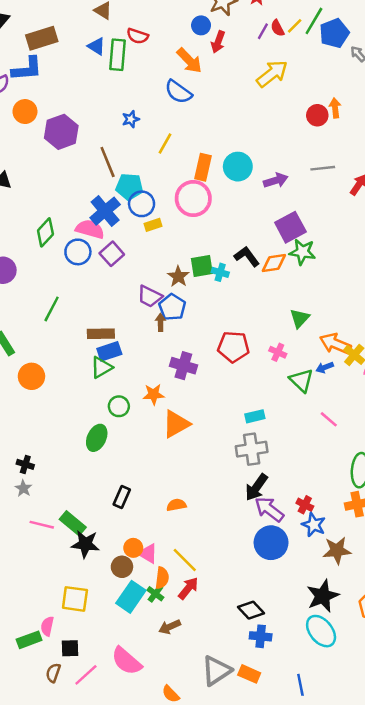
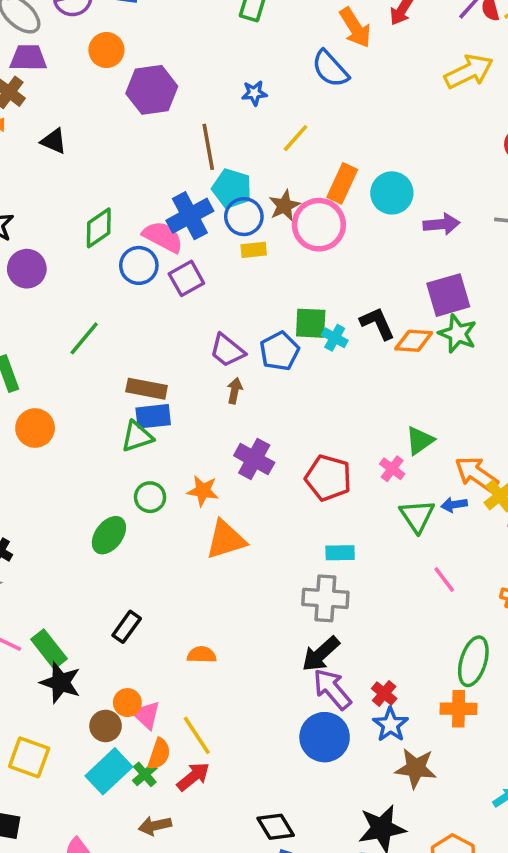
brown star: (178, 276) -> (284, 206), moved
blue pentagon: (172, 307) -> (279, 351), moved
green triangle: (300, 318) -> (420, 440), moved
red pentagon: (233, 347) -> (328, 478), moved

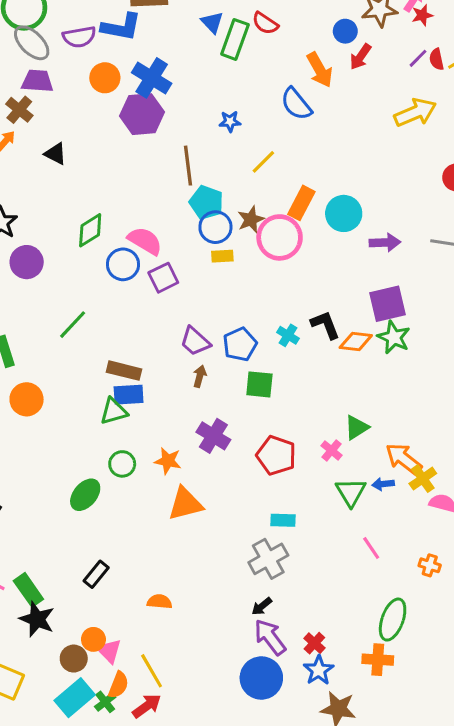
blue cross: (190, 216) -> (152, 78), moved, turned -33
green square: (311, 323) -> (259, 384), moved
gray cross: (325, 598) -> (268, 559), turned -36
black arrow: (321, 654) -> (262, 606), size x0.6

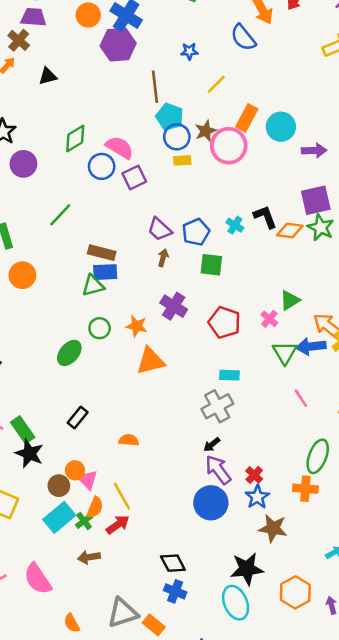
black triangle: (55, 154) -> (48, 76), turned -42
blue arrow: (383, 484) -> (311, 346), size x1.6

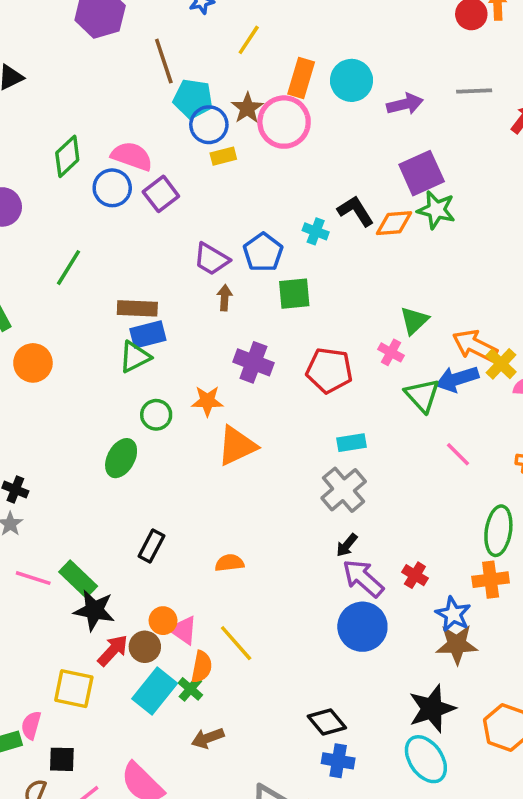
blue star: (257, 497) -> (453, 614), moved
red arrow: (118, 525) -> (113, 650), moved

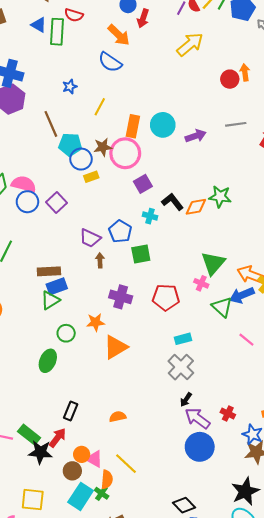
brown star: (247, 108) -> (103, 147), turned 30
pink semicircle: (132, 156) -> (24, 184), moved
purple square: (422, 173) -> (143, 184), moved, size x0.7
green triangle: (414, 321) -> (213, 263), size x1.4
red arrow: (113, 650) -> (58, 438), moved

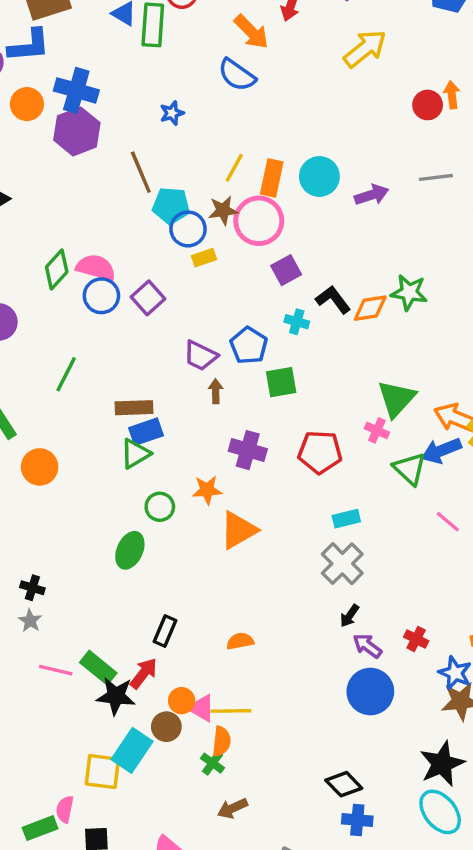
yellow line: (100, 107) -> (234, 168), moved
purple arrow: (197, 418) -> (367, 646), size x0.7
yellow line: (126, 464) -> (231, 711), moved, turned -45
cyan rectangle: (81, 496) -> (132, 750), moved

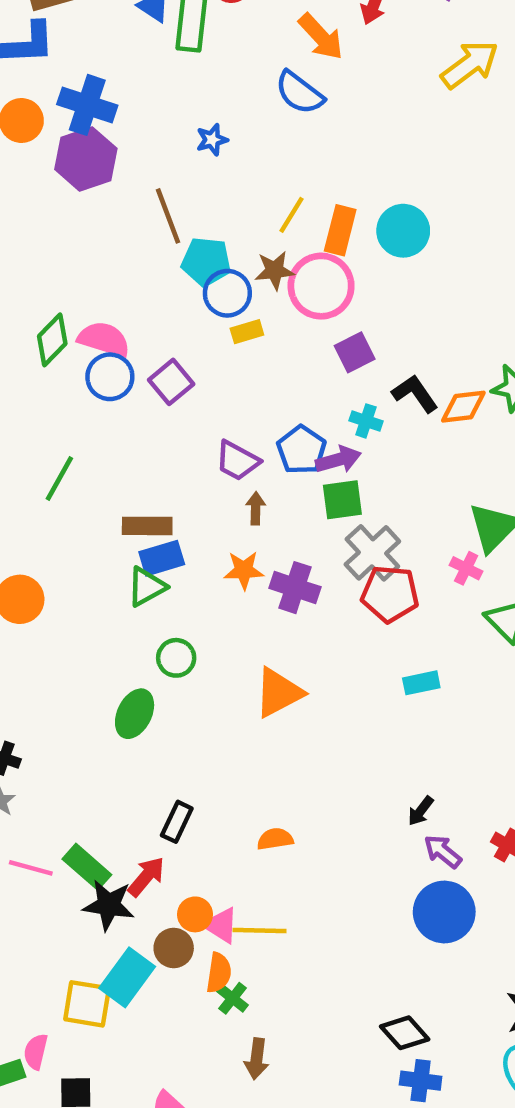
purple arrow: (372, 195) -> (338, 460), moved
orange star: (207, 490) -> (244, 570), moved
gray cross: (342, 564) -> (372, 553), moved
orange semicircle: (221, 741) -> (219, 973), moved
brown arrow: (232, 808) -> (257, 1059), turned -60

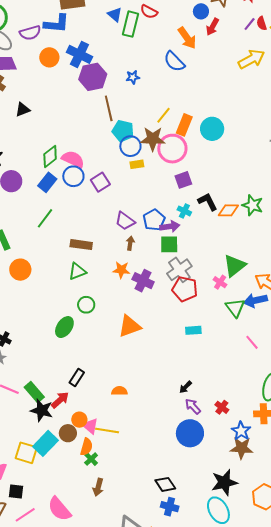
purple hexagon: (86, 159) -> (93, 77), moved
brown star: (275, 270) -> (153, 139), size x1.4
blue rectangle: (162, 558) -> (47, 182), moved, turned -42

